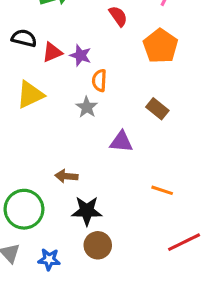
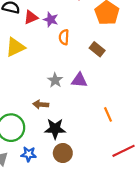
gray star: (87, 107) -> (55, 80), moved
brown rectangle: (157, 109) -> (97, 49), moved
orange line: (162, 190) -> (108, 114), turned 48
blue star: (49, 259) -> (29, 154), moved

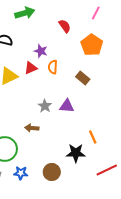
red triangle: (31, 17) -> (31, 68), moved
black star: (55, 129) -> (76, 153), moved

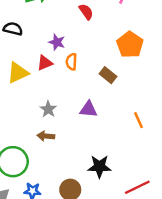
orange pentagon: (92, 45) -> (130, 45), moved
gray star: (45, 106) -> (48, 109), moved
orange line: (93, 137) -> (138, 120), moved

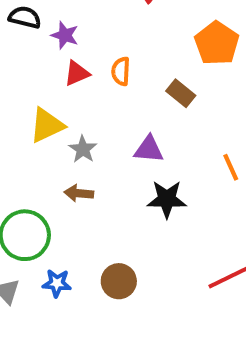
purple star: (57, 42) -> (65, 35), moved
yellow triangle: (18, 73) -> (47, 125), moved
black star: (99, 167) -> (167, 199), moved

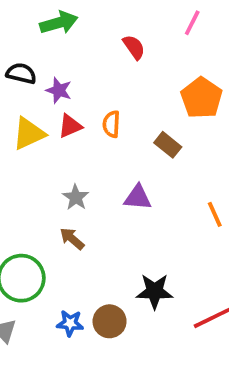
yellow triangle: (47, 125) -> (29, 134), moved
brown arrow: (79, 193) -> (72, 239), turned 36
black star: (167, 199) -> (155, 291), moved
blue star: (57, 283) -> (70, 323), moved

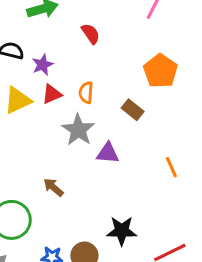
red semicircle: (134, 47) -> (91, 34), moved
purple star: (59, 90) -> (43, 65), turned 30
gray star: (76, 197) -> (78, 130), moved, size x1.5

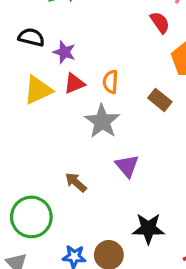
red semicircle: (91, 34) -> (160, 22), moved
purple star: (43, 65) -> (64, 52), turned -30
purple triangle: (108, 153) -> (127, 166), moved, turned 45

